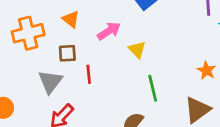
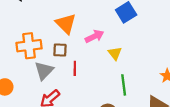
orange triangle: (71, 19) -> (66, 24), size x1.5
orange cross: (28, 33) -> (29, 46), moved

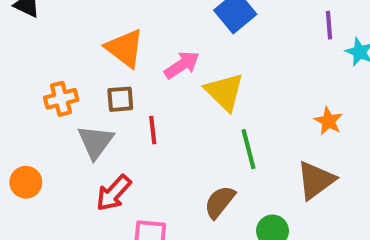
orange cross: (29, 46) -> (61, 99), size x0.7
yellow triangle: (115, 53) -> (224, 92), size x1.5

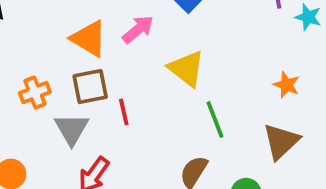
pink arrow: (182, 65) -> (138, 29), moved
brown square: (120, 99) -> (90, 87), size x1.4

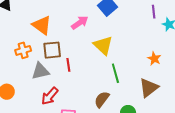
orange triangle: (89, 39) -> (42, 25), moved
gray triangle: (72, 129) -> (40, 71), turned 42

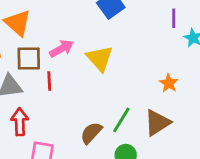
pink arrow: (80, 23) -> (62, 49), moved
green line: (115, 73) -> (121, 120), moved, turned 42
red arrow: (50, 96) -> (20, 122), turned 132

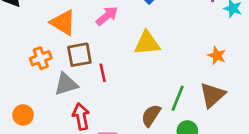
pink arrow: (62, 49) -> (107, 16), moved
yellow triangle: (100, 58) -> (147, 43), turned -44

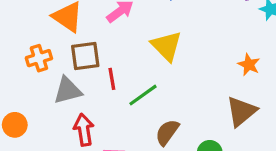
yellow triangle: (147, 43) -> (166, 46), turned 48
green line: (178, 98) -> (143, 95), moved, turned 30

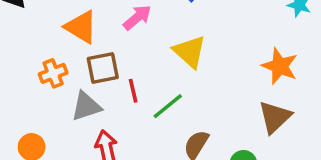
orange star: (249, 65) -> (280, 66), size x1.5

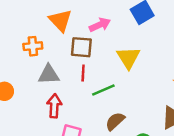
brown square: (103, 68) -> (81, 47), moved

